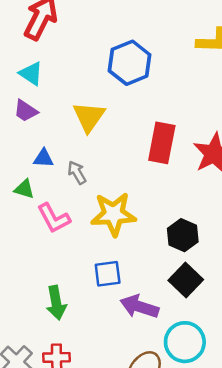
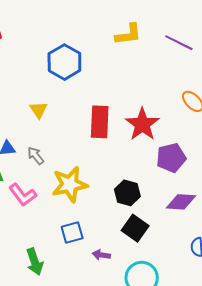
yellow triangle: (89, 117) -> (39, 110), size x0.7
purple arrow: (139, 307) -> (101, 255), size x0.6

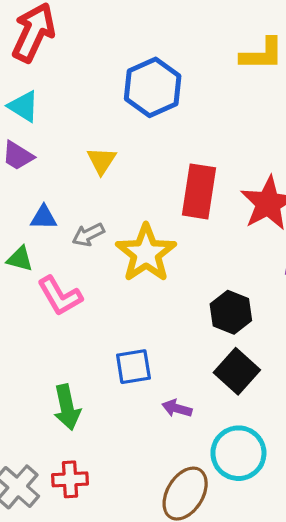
gray arrow: (36, 156) -> (88, 235), turned -84
yellow star: (70, 184) -> (146, 253), moved, turned -30

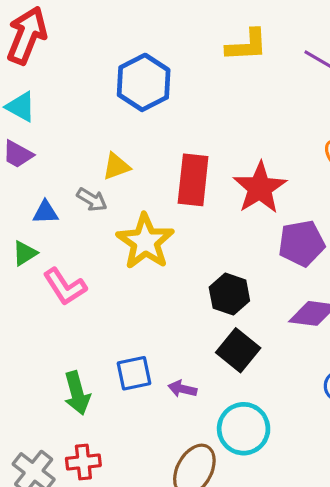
yellow triangle: (102, 161) -> (116, 166), moved, turned 40
gray arrow: (88, 235) -> (92, 200), moved, turned -120
green triangle: (20, 259) -> (25, 253), turned -44
blue square: (133, 367) -> (134, 373), moved

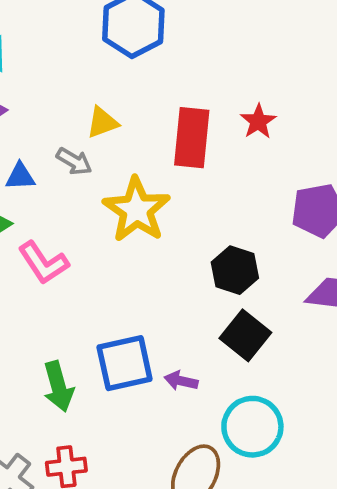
red star: (260, 188) -> (258, 121), moved, size x0.6
blue square: (134, 373) -> (125, 363), size x1.4

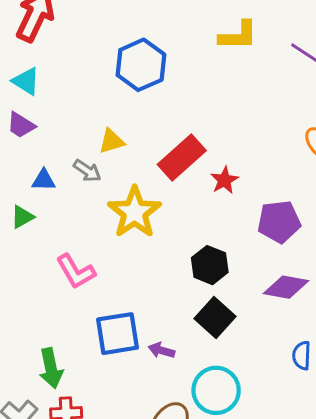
red star: (258, 121) -> (224, 180), moved
red rectangle: (192, 138) -> (182, 158), turned 39
pink L-shape: (43, 263) -> (76, 272), moved
green arrow: (58, 387) -> (51, 368), moved

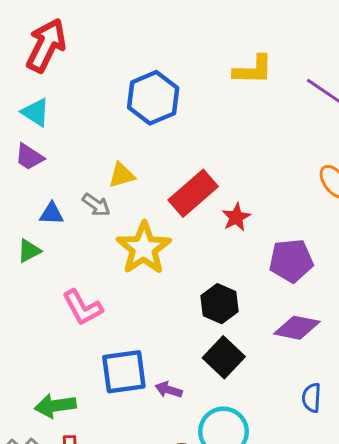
green arrow: (51, 368) -> (55, 406), turned 93

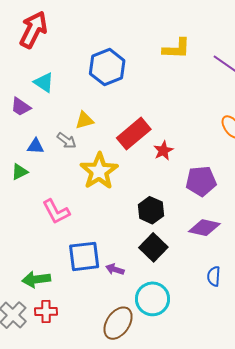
cyan triangle: (35, 112) -> (44, 82), moved

